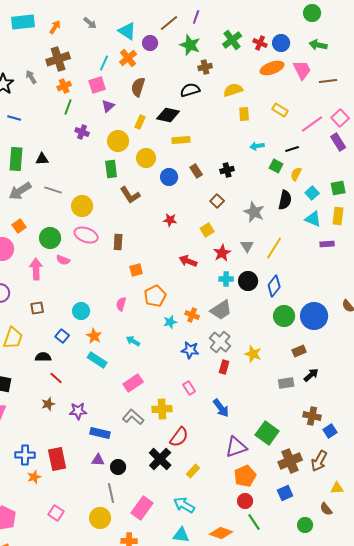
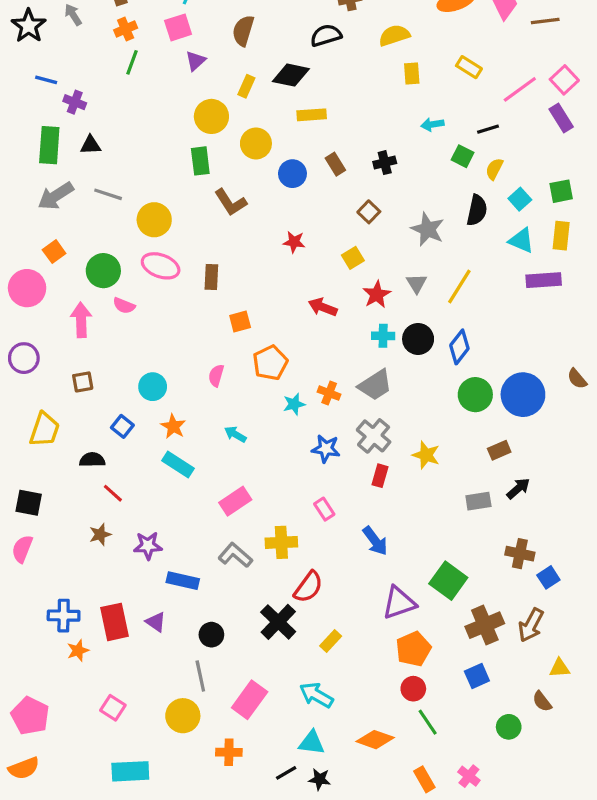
purple cross: (82, 132) -> (75, 102), moved
purple rectangle: (327, 244) -> (544, 280), size x1.5
purple triangle: (98, 460) -> (156, 622), moved, turned 32

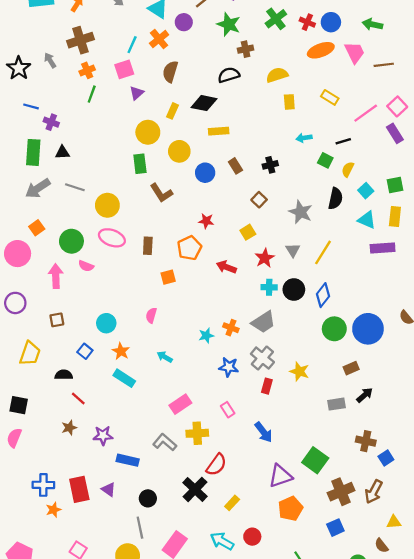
orange pentagon: (270, 363) -> (189, 248), moved
pink rectangle: (235, 501) -> (180, 404), moved
red circle: (413, 689) -> (252, 537), moved

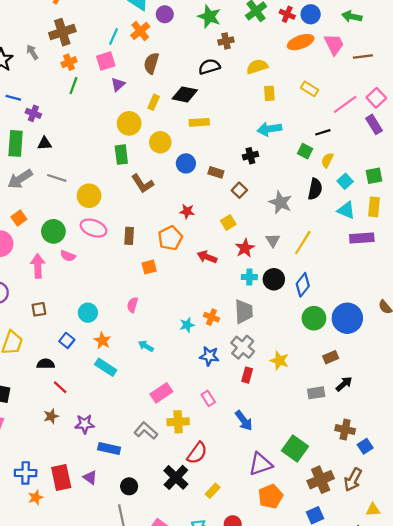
cyan arrow: (304, 138) -> (269, 129), moved, size x1.5
brown rectangle: (235, 166) -> (216, 172), moved, turned -40
gray trapezoid: (264, 322) -> (244, 312), turned -60

